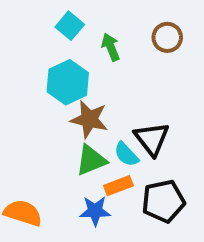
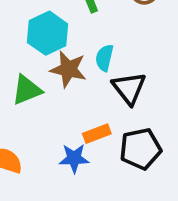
cyan semicircle: (126, 154) -> (104, 58), moved, turned 56
green triangle: (91, 160) -> (27, 90), moved

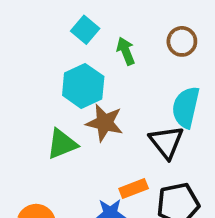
cyan semicircle: (104, 58) -> (186, 107), moved, size x1.5

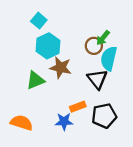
cyan square: (85, 30) -> (39, 21), moved
brown circle: (182, 41) -> (94, 46), moved
green arrow: (126, 51) -> (103, 38), moved, turned -119

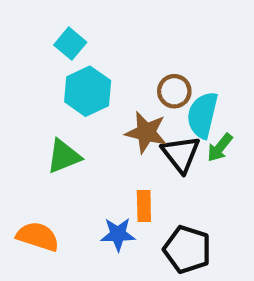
green arrow: (103, 38) -> (220, 148), moved
brown star: (61, 68) -> (146, 132), moved
orange rectangle: (78, 107) -> (144, 206), turned -70
black pentagon: (104, 116) -> (187, 249), moved, turned 30

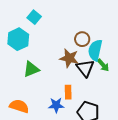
cyan hexagon: (88, 91) -> (18, 39), moved
green arrow: (220, 148) -> (103, 65), turned -80

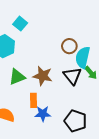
brown star: (69, 58) -> (43, 76), moved
orange rectangle: (68, 92) -> (33, 100), moved

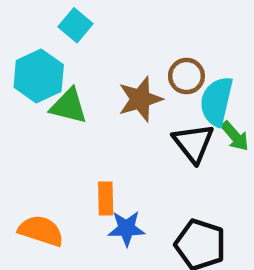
brown star: (43, 76) -> (140, 99), moved, turned -30
green triangle: (17, 77) -> (69, 106), moved, turned 36

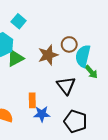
green triangle: (69, 106) -> (15, 58), turned -42
black triangle: (193, 143) -> (66, 86), moved

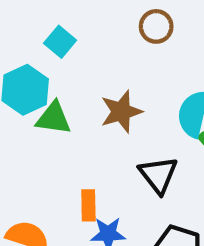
brown circle: (69, 44) -> (156, 26), moved
green triangle: (15, 58) -> (54, 118), turned 36

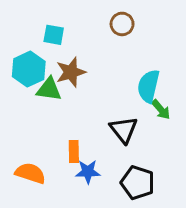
cyan square: (60, 42) -> (54, 35), turned -30
brown star: (121, 112) -> (71, 72), moved

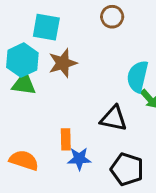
cyan square: (54, 35) -> (46, 27), size x1.4
green triangle: (49, 89) -> (24, 84), moved
black triangle: (124, 130) -> (114, 118), turned -40

